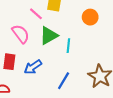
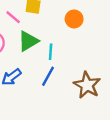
blue line: (64, 81) -> (48, 76), moved

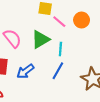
pink line: (13, 17) -> (59, 22), moved

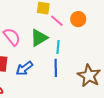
blue line: (58, 71) -> (56, 68), turned -30

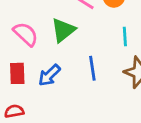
cyan line: (58, 47) -> (125, 37), moved

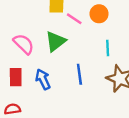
blue arrow: (49, 75) -> (43, 79), turned 108

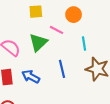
pink line: (74, 19) -> (57, 30), moved
blue arrow: (43, 79) -> (31, 76), turned -30

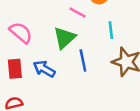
green triangle: (38, 42) -> (64, 38), moved

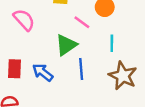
pink semicircle: (21, 33) -> (24, 20), moved

